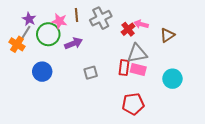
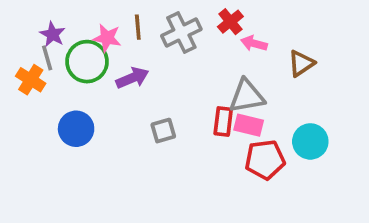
red cross: (128, 29) -> (230, 22), moved
gray line: (26, 32) -> (47, 58), turned -48
red pentagon: (133, 104) -> (265, 160), moved

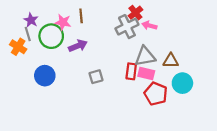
gray cross: (181, 33) -> (127, 27), moved
brown triangle: (301, 63) -> (171, 61), moved, turned 35
red pentagon: (265, 160) -> (156, 94), turned 30

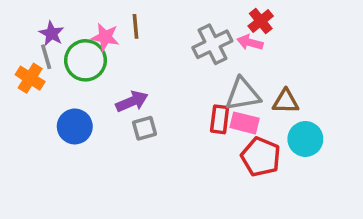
red cross: (135, 13) -> (261, 21), moved
purple arrow: (78, 46) -> (132, 101), moved
gray square: (96, 77) -> (144, 128), moved

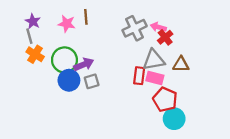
red cross: (261, 21) -> (165, 37), moved
green circle: (85, 60) -> (64, 60), moved
orange cross: (30, 78) -> (35, 54), moved
blue circle: (75, 126) -> (69, 80), moved
cyan circle: (305, 139) -> (174, 119), moved

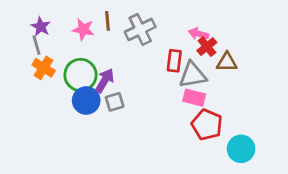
gray cross: (135, 28) -> (140, 29), moved
purple arrow: (84, 64) -> (105, 81), turned -36
brown triangle: (181, 64) -> (227, 62), moved
red rectangle: (139, 76) -> (174, 61), moved
cyan circle: (174, 119) -> (241, 149), moved

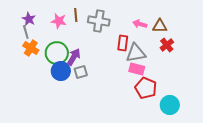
gray cross: (140, 29) -> (99, 21), turned 35
red cross: (207, 47) -> (167, 45), moved
brown triangle: (227, 62) -> (160, 26), moved

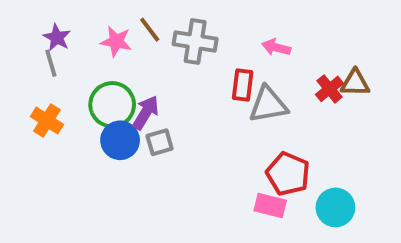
brown line: (76, 15) -> (150, 30), turned -32
brown triangle: (160, 26) -> (355, 83), moved
orange cross: (31, 48) -> (47, 121), moved
pink rectangle: (137, 69) -> (270, 205), moved

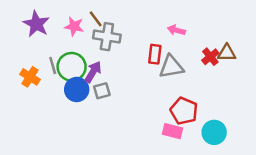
purple star: (57, 38) -> (36, 24), size x1.5
gray cross: (195, 41) -> (107, 37), moved
gray line: (51, 63) -> (53, 66), moved

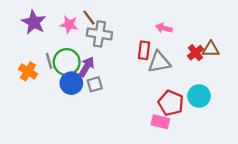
cyan circle: (214, 132) -> (199, 96), moved

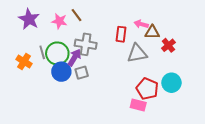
gray cross: (99, 34) -> (86, 44), moved
brown triangle: (211, 49) -> (152, 32), moved
red rectangle: (144, 50) -> (121, 34), moved

